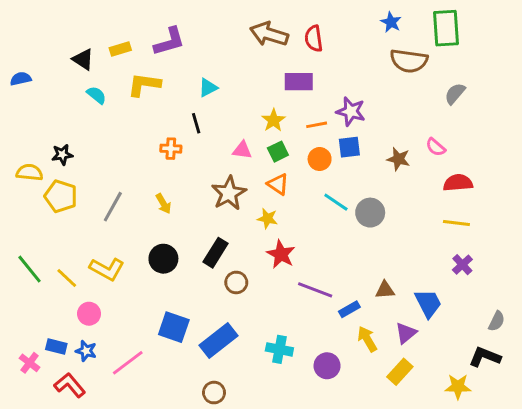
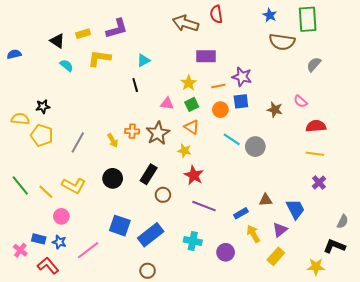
red semicircle: (314, 39) -> (216, 14), moved
orange cross: (171, 149) -> (132, 131), moved
purple line: (315, 290) -> (204, 206), moved

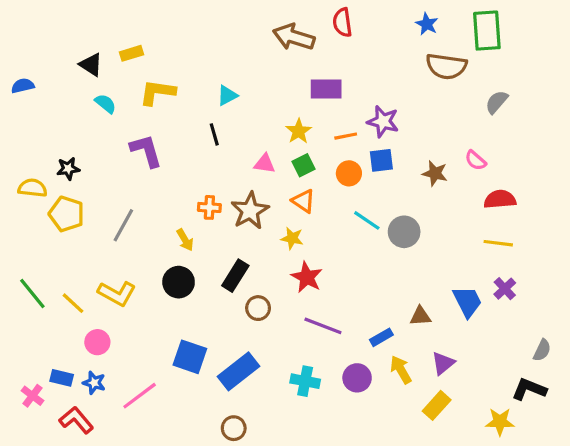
purple L-shape: (117, 29) -> (146, 151), moved, turned -90
yellow arrow: (113, 140) -> (185, 240), moved
blue trapezoid: (295, 209) -> (467, 302), moved
purple circle: (226, 252) -> (357, 378), moved

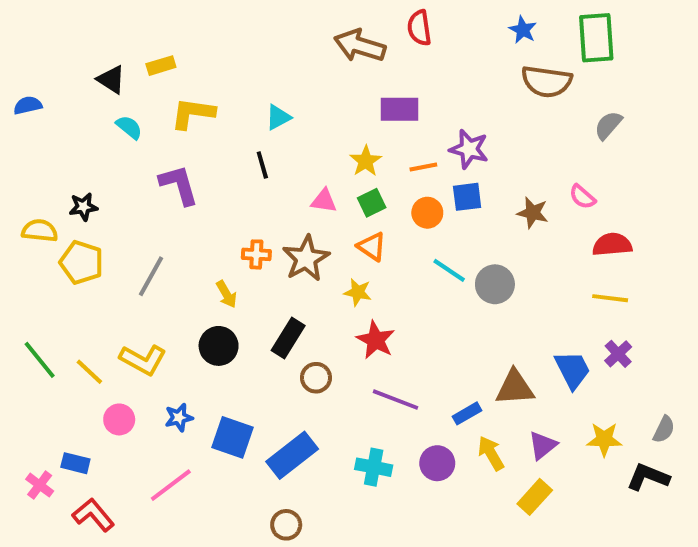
brown triangle: (420, 316) -> (515, 388), size x1.5
blue star: (94, 383) -> (179, 417), moved, turned -30
yellow star: (500, 422) -> (604, 439), moved

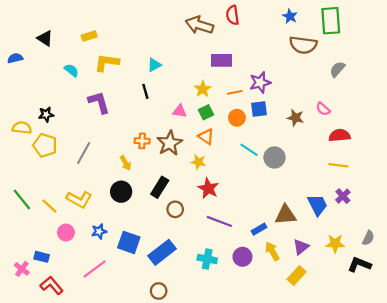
black triangle: (111, 80) -> (45, 38), moved
purple star: (469, 149) -> (260, 82), turned -30

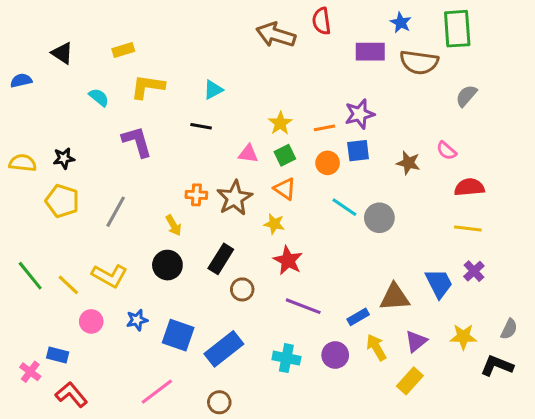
purple rectangle: (222, 60) -> (370, 52), moved
black line: (145, 91) -> (201, 126), turned -64
yellow semicircle: (22, 128) -> (23, 163), moved
pink line: (95, 269) -> (157, 392), moved

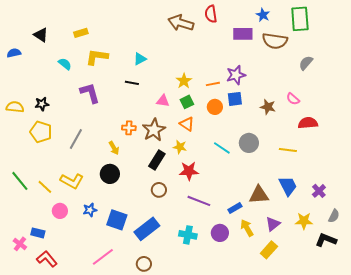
cyan line: (344, 207) -> (222, 148), moved
yellow line: (468, 228) -> (288, 150), moved
black rectangle: (221, 259) -> (157, 160), moved
red star: (288, 260) -> (189, 171), turned -30
purple cross: (474, 271) -> (319, 191), moved

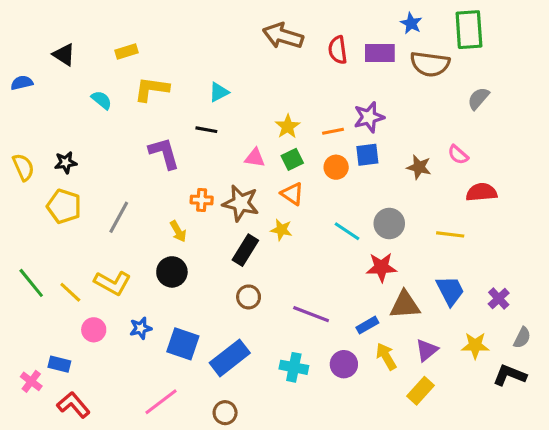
red semicircle: (211, 14) -> (338, 50), moved
purple L-shape: (90, 93) -> (164, 153), moved
yellow semicircle: (15, 107) -> (23, 167), turned 60
brown star: (154, 130) -> (241, 203), turned -30
red star: (189, 171) -> (381, 267), moved

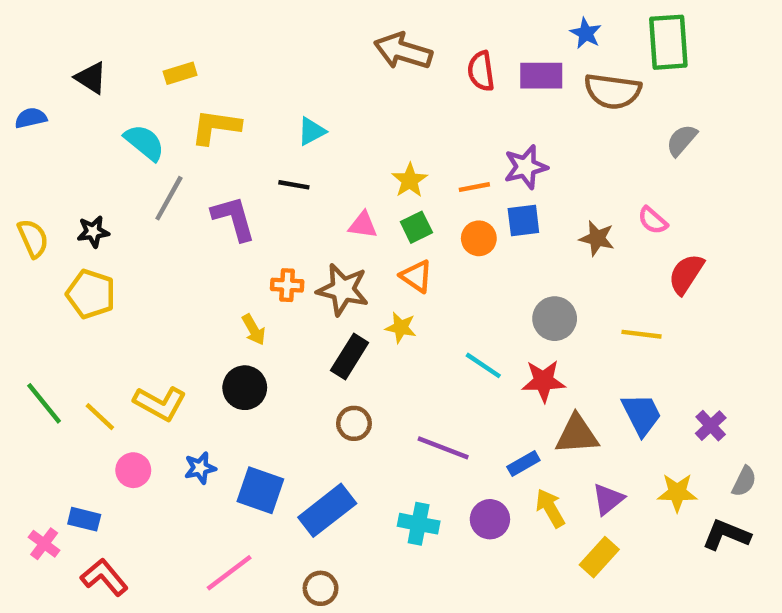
cyan semicircle: (102, 100) -> (144, 142), size x1.4
red semicircle: (481, 192) -> (686, 274), turned -52
gray line: (119, 217) -> (169, 198), moved
cyan line: (347, 231) -> (483, 365), moved

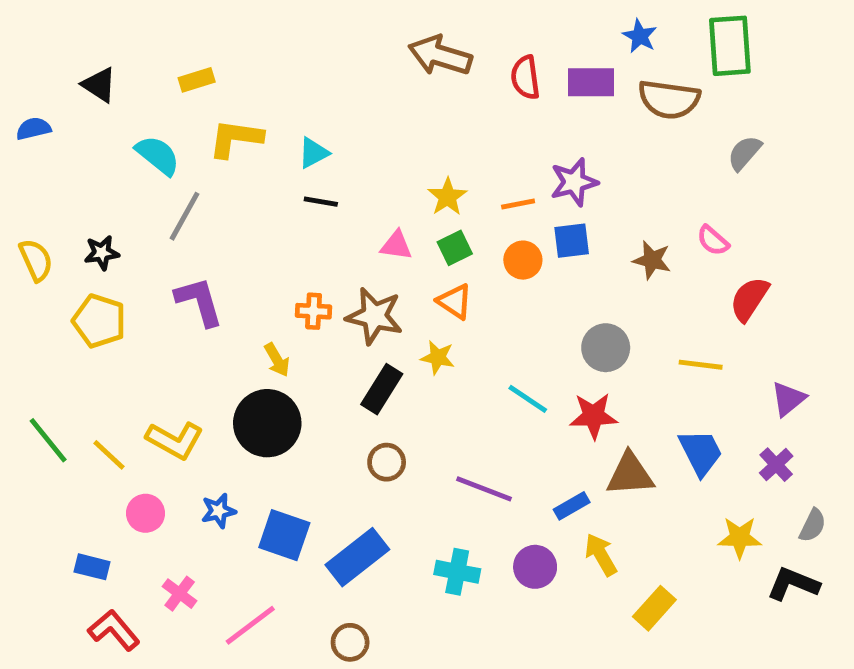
cyan triangle: (312, 131) -> (314, 153), moved
purple L-shape: (234, 218) -> (199, 301), moved
black circle: (245, 388) -> (267, 423), size x1.4
purple triangle: (608, 499) -> (788, 399), moved
pink cross: (44, 544) -> (180, 594), moved

